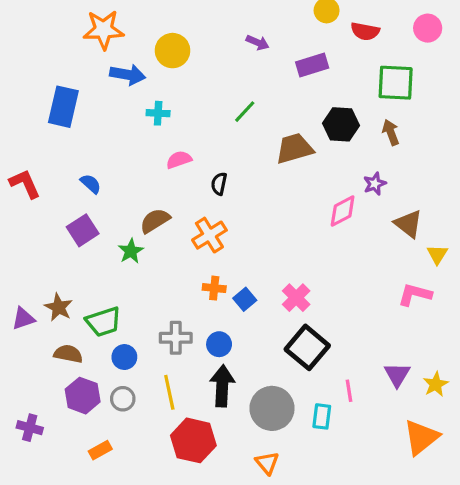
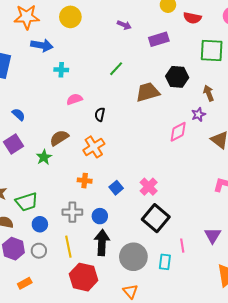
yellow circle: (173, 51) -> (70, 17), moved
brown arrow: (391, 132) -> (209, 93), moved
orange cross: (214, 288) -> (85, 181), moved

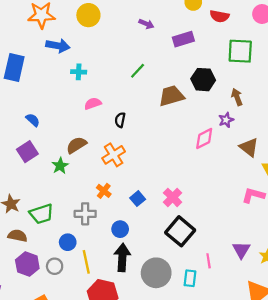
orange cross: (85, 181) -> (104, 191), turned 32
gray cross: (72, 212) -> (85, 214), moved
blue circle: (40, 224) -> (68, 242), moved

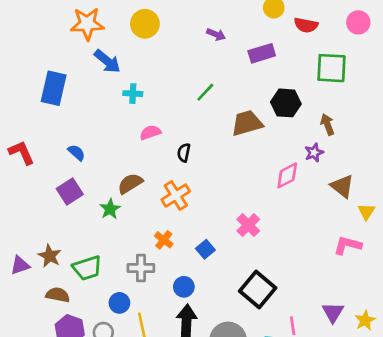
blue arrow: (58, 46) -> (107, 61), turned 30
pink cross: (173, 197) -> (248, 225), moved

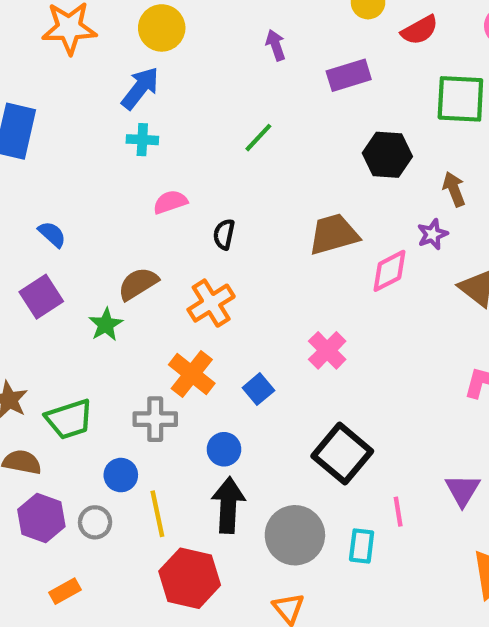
red semicircle: (306, 25) -> (420, 30), turned -40
purple arrow: (216, 35) -> (276, 45), turned -132
blue arrow: (107, 61) -> (140, 88), moved, turned -92
brown trapezoid: (247, 123) -> (334, 234), moved
orange cross: (164, 240) -> (192, 374), size x1.5

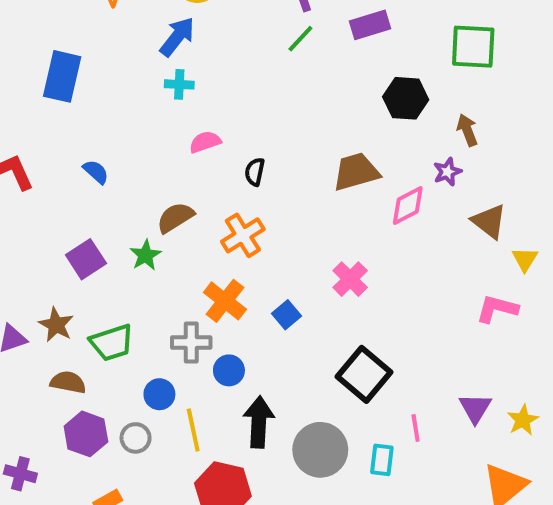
green line: (258, 138) -> (300, 39), moved
purple square: (41, 297) -> (86, 259), moved
blue circle: (224, 449) -> (229, 370), moved

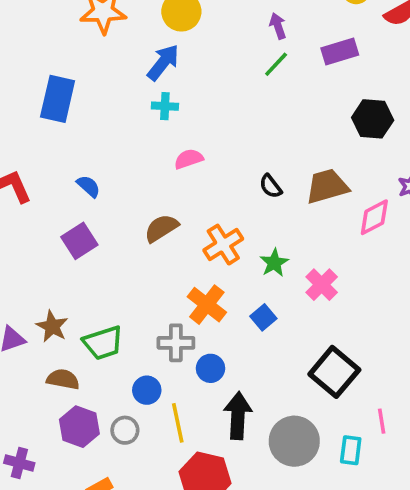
black semicircle: (255, 172) -> (271, 186), moved, turned -50
green star: (145, 255) -> (274, 263), moved
purple square: (86, 259) -> (79, 241), moved

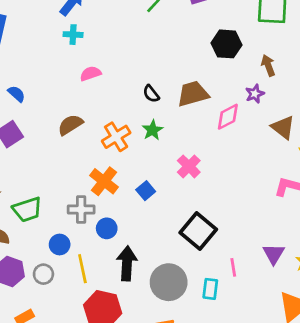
green star: (274, 263) -> (152, 130), moved

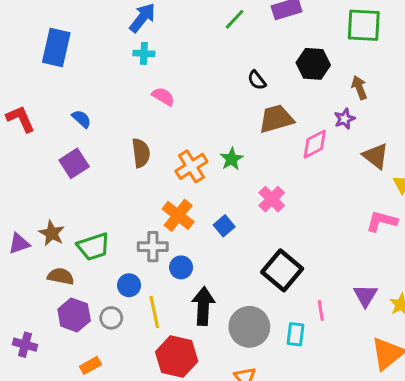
pink semicircle: (91, 74) -> (163, 97), turned 50
black semicircle: (151, 94) -> (257, 80), moved
brown semicircle: (70, 125) -> (141, 153), turned 115

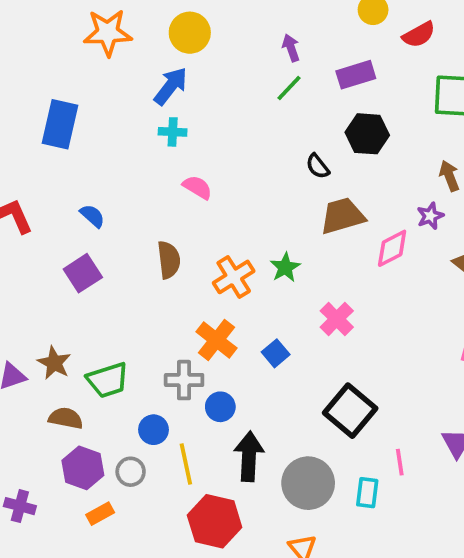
black hexagon: (313, 64) -> (367, 134), moved
orange rectangle: (90, 365) -> (100, 514), moved

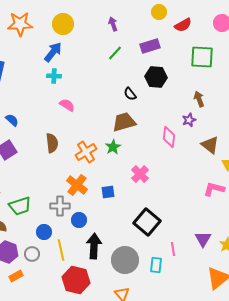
purple arrow: (291, 48) -> (113, 24), moved
brown trapezoid: (342, 216) -> (124, 122), moved
pink diamond: (392, 248) -> (169, 137), turned -55
blue square: (276, 353) -> (108, 192), turned 32

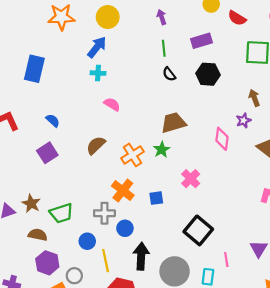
red semicircle: (183, 25) -> (237, 18), turned 60
green line: (115, 53) -> (164, 48), turned -49
black semicircle: (130, 94) -> (169, 74), moved
brown semicircle: (52, 143) -> (96, 145), turned -126
gray circle: (32, 254) -> (74, 276), moved

